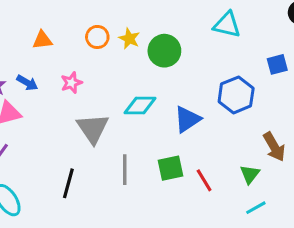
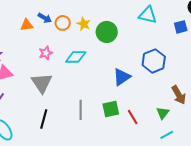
blue square: (277, 64) -> (181, 27), moved
blue arrow: (27, 83) -> (45, 18), moved
cyan diamond: (140, 106) -> (76, 57), moved
gray triangle: (93, 128) -> (42, 83), moved

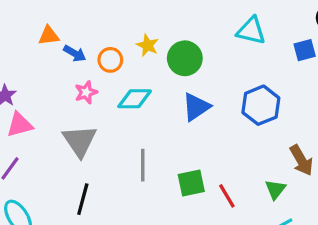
blue arrow: (45, 18) -> (75, 53), moved
orange circle: (63, 23) -> (110, 60), moved
orange triangle: (27, 25) -> (49, 36), moved
blue triangle: (122, 77) -> (196, 107), moved
gray line: (81, 110) -> (143, 165), moved

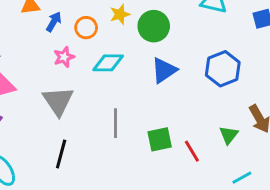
yellow star: (148, 45) -> (120, 14), turned 30
blue arrow: (75, 53) -> (54, 22), turned -90
green triangle: (275, 189) -> (229, 135), moved

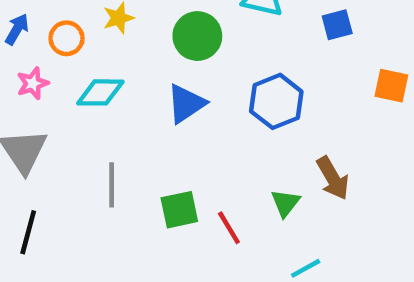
green circle: (154, 26) -> (197, 36), moved

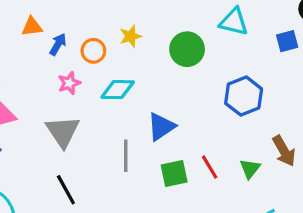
blue triangle: (186, 104) -> (161, 127), moved
red line: (229, 228) -> (210, 167), moved
black line: (28, 232) -> (66, 190), turned -44

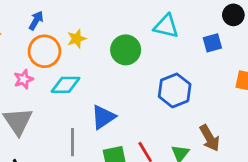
blue arrow: (58, 44) -> (36, 20), moved
orange circle: (93, 51) -> (44, 51), size x1.5

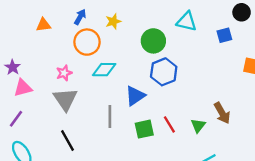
yellow star: (77, 39) -> (113, 21), moved
pink star: (23, 79) -> (64, 73), moved
blue hexagon: (175, 90) -> (164, 72), moved

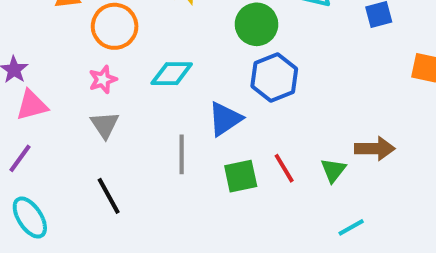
orange circle: (87, 42) -> (115, 26), moved
gray triangle: (65, 99) -> (105, 125), size x0.7
brown arrow: (222, 113) -> (375, 149), turned -60

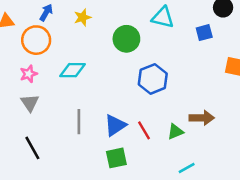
blue hexagon: (274, 78) -> (153, 79), moved
blue triangle: (225, 119) -> (115, 125), moved
green triangle: (333, 170) -> (175, 132), turned 30
green square: (241, 176) -> (116, 158), moved

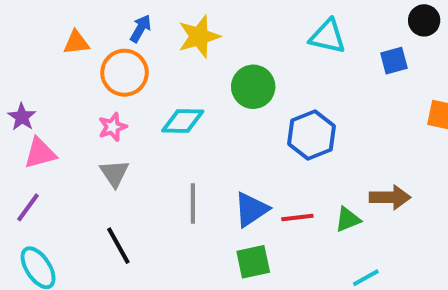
yellow star: (83, 17) -> (199, 36), size x1.5
green circle: (126, 39) -> (253, 87), moved
red line: (144, 130) -> (297, 217), turned -66

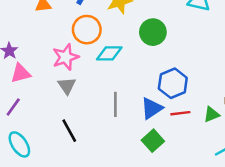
orange circle: (125, 73) -> (87, 30), moved
pink star: (112, 127) -> (66, 57), size x1.5
blue hexagon: (312, 135) -> (173, 83), moved
green square: (253, 262) -> (153, 141), turned -30

